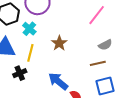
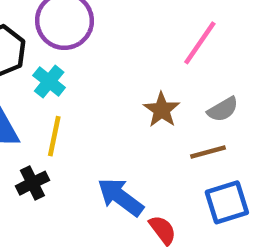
brown star: (59, 43) -> (162, 110), moved

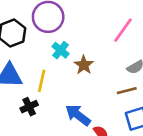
cyan cross: (49, 82) -> (61, 50), moved
brown star: (162, 110) -> (84, 65), moved

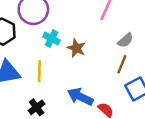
brown line: (127, 91) -> (122, 64), turned -42
black cross: (29, 107) -> (37, 107), moved

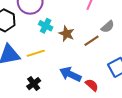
brown line: (122, 64) -> (91, 41), moved, turned 35
yellow line: (39, 71) -> (36, 53), turned 72

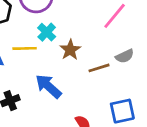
yellow line: (36, 53) -> (25, 48), moved
blue arrow: (70, 74) -> (48, 86), moved

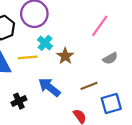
brown line: (99, 68) -> (89, 86), moved

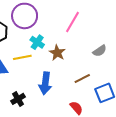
pink line: (100, 26) -> (72, 22), moved
blue arrow: (49, 87) -> (45, 83), turned -115

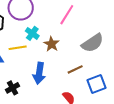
gray semicircle: (100, 51) -> (93, 43), size x1.6

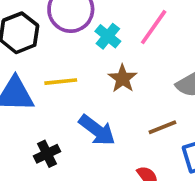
cyan cross: (32, 33) -> (108, 36), moved
blue arrow: (39, 73) -> (97, 130), turned -65

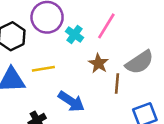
brown star: (123, 79) -> (98, 63), moved
brown line: (162, 127) -> (117, 83), moved, turned -60

